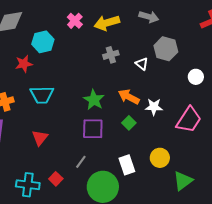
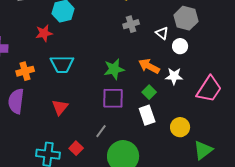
white circle: (196, 77) -> (180, 46), moved
green star: (94, 100) -> (114, 69), turned 30
white rectangle: (127, 165) -> (147, 115), moved

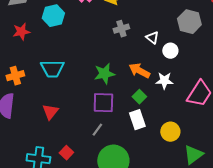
gray hexagon: (186, 18) -> (189, 22), moved
red star: (44, 33) -> (21, 32), moved
gray line: (101, 131) -> (97, 130), moved

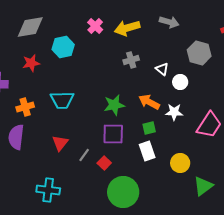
green square: (139, 97) -> (149, 128), turned 32
gray line: (97, 130) -> (84, 155), moved
red square: (66, 153) -> (104, 163), moved

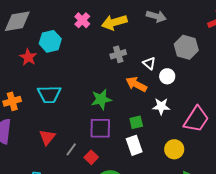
red star: (31, 63) -> (28, 57), moved, turned -30
orange arrow: (149, 102) -> (136, 84), moved
yellow circle: (180, 163) -> (174, 149), moved

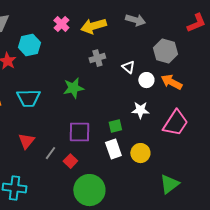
orange arrow: (136, 84) -> (171, 82), moved
green star: (101, 99) -> (73, 88), moved
yellow circle: (174, 149) -> (140, 153), moved

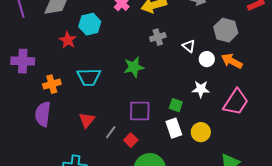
green square: (115, 126) -> (176, 105), turned 32

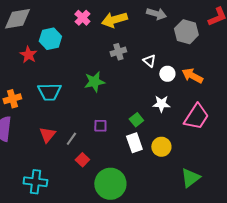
gray hexagon: (226, 30) -> (186, 32), moved
green square: (176, 105) -> (136, 120), turned 32
purple square: (140, 111) -> (100, 126), size x0.6
gray line: (111, 132) -> (71, 139), moved
red square: (131, 140) -> (82, 160), moved

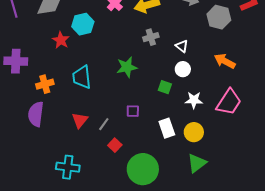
white circle: (167, 74) -> (183, 69), moved
cyan trapezoid: (49, 92) -> (82, 77), turned 85
white star: (161, 104) -> (194, 100), moved
green square: (136, 120) -> (165, 87), moved, turned -32
green triangle: (190, 178) -> (197, 163), moved

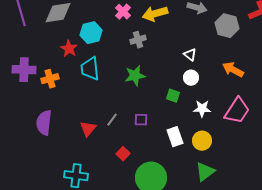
gray cross: (151, 37) -> (138, 40), moved
cyan trapezoid: (82, 77) -> (90, 69), moved
orange cross: (45, 84) -> (50, 79), moved
gray line: (104, 124) -> (112, 120), moved

